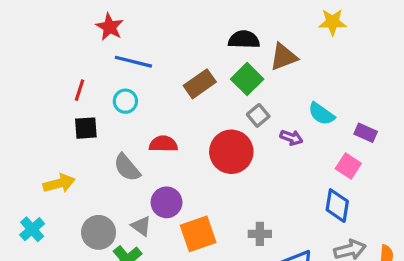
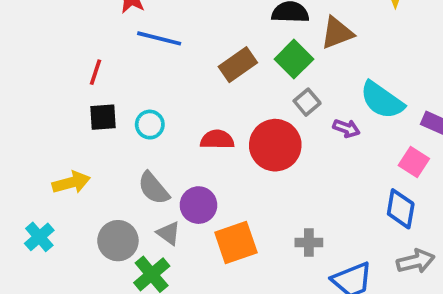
cyan circle: (125, 101) -> (150, 125), moved
cyan semicircle: (321, 114) -> (382, 100), size x1.4
red semicircle: (163, 144) -> (217, 140), moved
gray semicircle: (127, 168) -> (154, 188), moved

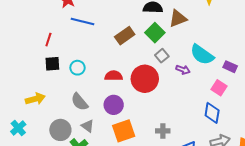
purple circle: (198, 205) -> (114, 105), moved

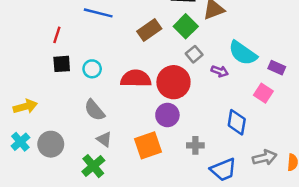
red semicircle: (114, 76) -> (136, 79), size x1.4
yellow arrow: (35, 99) -> (25, 106), moved
purple circle: (114, 105) -> (167, 115), moved
blue diamond: (212, 113) -> (237, 122), moved
gray circle: (60, 130) -> (51, 144), moved

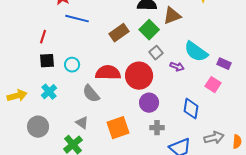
gray semicircle: (95, 110) -> (91, 94), moved
purple circle: (167, 115) -> (149, 103), moved
cyan cross: (20, 142) -> (49, 92), moved

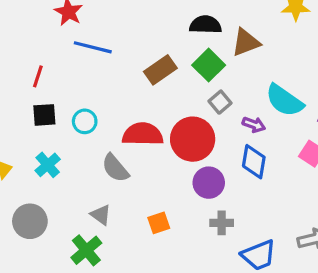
blue diamond: (191, 109) -> (254, 162), moved
orange square: (118, 128) -> (159, 223), size x0.6

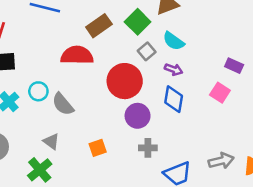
cyan semicircle: (284, 100) -> (174, 41), moved, size x0.7
cyan circle: (85, 121) -> (38, 91), moved
red semicircle: (143, 134) -> (77, 55), moved

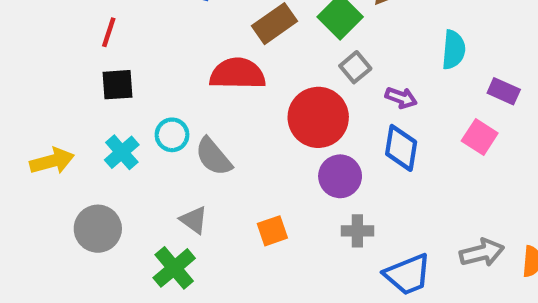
cyan semicircle: (174, 41) -> (453, 50), moved, turned -120

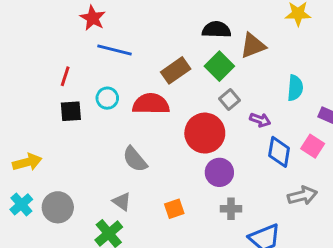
cyan circle: (172, 135) -> (107, 98), moved
blue diamond: (401, 148) -> (279, 152), moved
cyan cross: (122, 152) -> (21, 204), moved
gray arrow: (482, 253) -> (302, 196), moved

